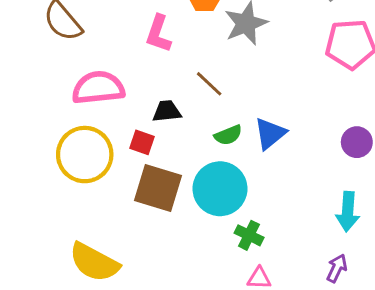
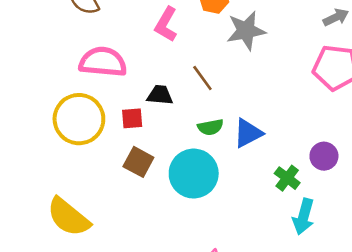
red square: (142, 142) -> (132, 118), turned -35
brown square: (158, 188) -> (138, 162), size x0.7
green cross: (249, 235) -> (287, 178), moved

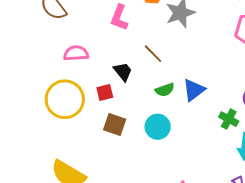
pink semicircle: (103, 62) -> (76, 53), size x0.7
black trapezoid: (160, 95) -> (123, 72), turned 55
cyan circle: (194, 174) -> (158, 127), size x0.7

